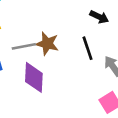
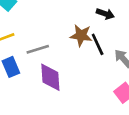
brown star: (47, 44) -> (81, 35), moved

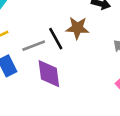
black line: (98, 44) -> (56, 39), moved

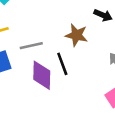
black line: (56, 39) -> (62, 64), moved

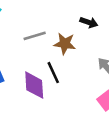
gray line: (31, 46) -> (35, 36), moved

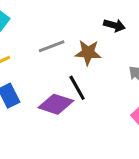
purple diamond: (34, 85) -> (56, 104), turned -64

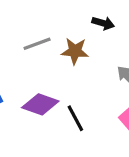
black line: (77, 88) -> (75, 118), moved

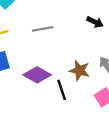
brown star: (75, 51) -> (80, 70), moved

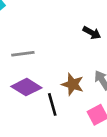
gray line: (43, 29) -> (23, 54), moved

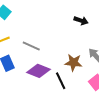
gray line: (23, 54) -> (31, 46), turned 42

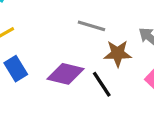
gray line: (31, 46) -> (91, 26), moved

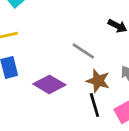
black line: (102, 84) -> (94, 105), moved

